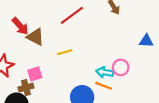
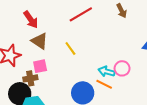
brown triangle: (35, 37) -> (39, 41), moved
yellow line: (65, 52) -> (70, 49), turned 64

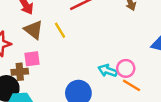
yellow line: (70, 49) -> (60, 30), moved
orange line: (104, 84) -> (131, 85), moved

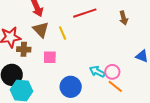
pink square: (32, 59) -> (50, 57), moved
brown cross: (20, 72) -> (24, 49), moved

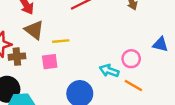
yellow line: (63, 33) -> (61, 41), moved, turned -64
pink circle: (112, 72) -> (131, 59), moved

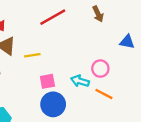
blue triangle: (160, 44) -> (127, 42), moved
pink square: (50, 62) -> (47, 81), moved

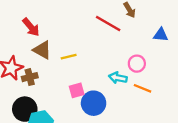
red line: (53, 17) -> (108, 23), moved, turned 65
pink square: (47, 81) -> (77, 90), moved

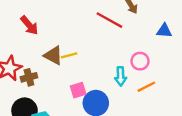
brown triangle: (42, 50) -> (53, 55), moved
cyan arrow: (118, 78) -> (121, 76), turned -102
orange line: (143, 88) -> (146, 87), turned -48

